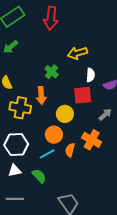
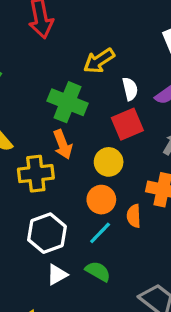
green cross: (52, 72) -> (68, 102), size x1.6

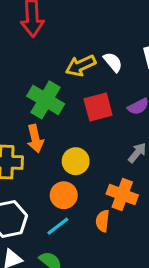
white semicircle: (130, 89) -> (113, 62), moved, turned -35
red square: (127, 124) -> (98, 107), moved
orange semicircle: (134, 216) -> (103, 221), moved

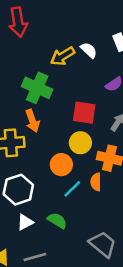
red square: (98, 107) -> (84, 113), moved, turned 30
yellow circle: (76, 161) -> (80, 143), moved
cyan line: (58, 226) -> (72, 189), moved

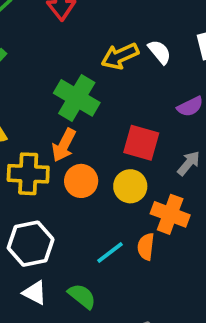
orange arrow: (32, 121) -> (64, 145), turned 40
orange circle: (61, 165) -> (81, 181), moved
white triangle: (25, 222) -> (35, 293), turned 48

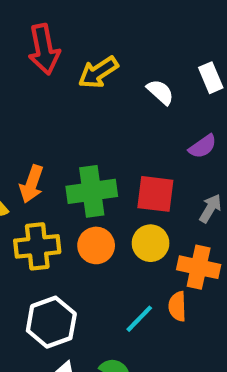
yellow arrow: (120, 56) -> (98, 72), moved
green cross: (77, 98) -> (92, 191), moved, turned -30
orange arrow: (64, 145) -> (32, 184), moved

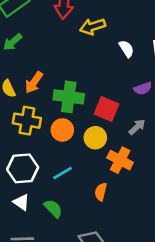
orange semicircle: (177, 306) -> (101, 192), moved
cyan line: (139, 319) -> (63, 173), moved

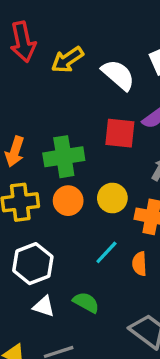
white semicircle: (126, 49) -> (118, 75), size x1.5
red square: (106, 109) -> (120, 133), moved
cyan line: (63, 173) -> (106, 252), moved

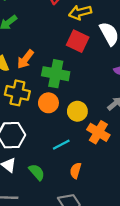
red square: (120, 133) -> (78, 41), moved
orange semicircle: (139, 264) -> (76, 170), moved

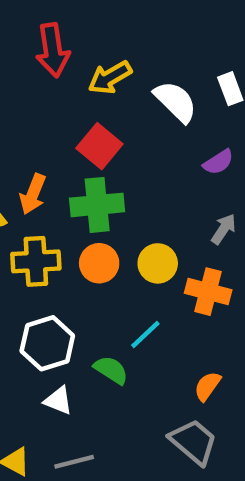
red square: (78, 41) -> (99, 146), moved, turned 30
orange semicircle: (76, 170) -> (207, 386), moved, turned 35
green semicircle: (37, 172) -> (111, 370), moved

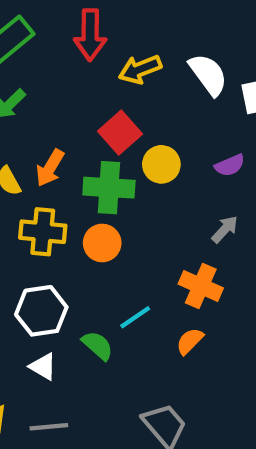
white semicircle: (176, 102) -> (208, 74), moved
yellow circle: (158, 263) -> (161, 164), moved
orange semicircle: (207, 386) -> (190, 341), moved

